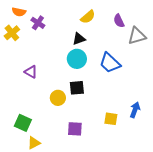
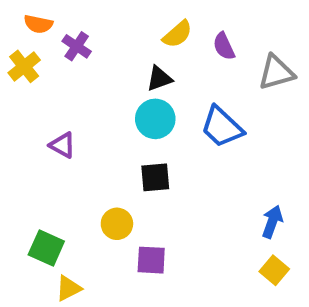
purple semicircle: (119, 21) -> (224, 46), moved
yellow circle: (58, 98) -> (117, 224), moved
yellow square: (111, 119) -> (274, 270), moved, turned 32

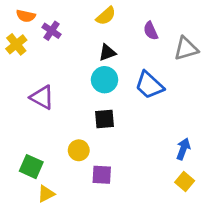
yellow semicircle: (177, 34) -> (106, 16), moved
purple triangle: (62, 145) -> (42, 97), size x1.4

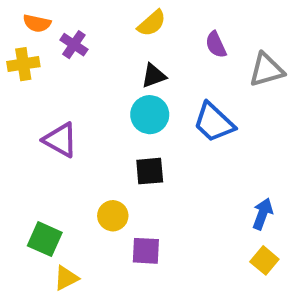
yellow cross: (16, 44) -> (23, 64), turned 30

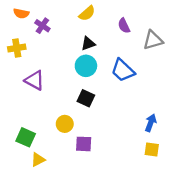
yellow cross: (23, 64) -> (17, 48), moved
black square: (150, 171) -> (86, 98), turned 30
yellow square: (264, 260) -> (152, 150), turned -32

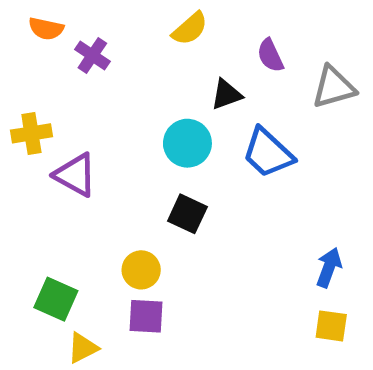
black triangle: (88, 44) -> (226, 94), moved
yellow cross: (17, 48) -> (31, 133), moved
purple square: (84, 144) -> (146, 316), moved

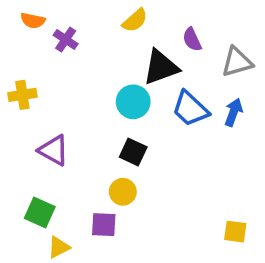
black triangle: (226, 94) -> (161, 67), size x1.6
purple triangle: (75, 175) -> (54, 150), moved
blue arrow: (329, 267) -> (234, 112), moved
yellow circle: (141, 270) -> (123, 192), moved

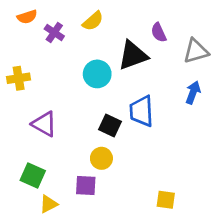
orange semicircle: (33, 20) -> (27, 17), turned -30
yellow semicircle: (135, 20) -> (93, 21), moved
cyan circle: (133, 102) -> (97, 74), moved
blue trapezoid: (190, 109) -> (141, 111), moved, turned 44
yellow square: (235, 232) -> (166, 200), moved

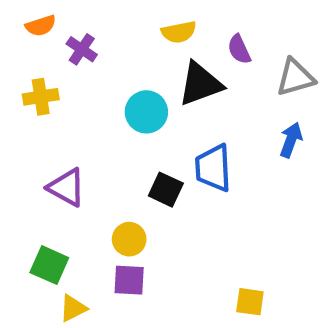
yellow semicircle: (93, 21) -> (179, 32), moved, turned 30
yellow cross: (19, 78) -> (41, 97), moved
yellow circle: (101, 158) -> (129, 239), moved

